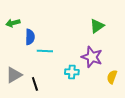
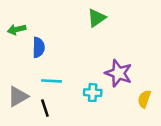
green triangle: (97, 26) -> (97, 18), moved
cyan line: (45, 51) -> (51, 81), moved

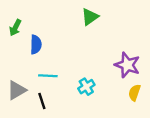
green arrow: (17, 29) -> (15, 28), turned -49
purple star: (118, 73) -> (127, 65), moved
cyan cross: (93, 93) -> (86, 87), turned -35

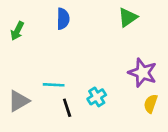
green triangle: (90, 17) -> (128, 17), moved
blue semicircle: (36, 45) -> (63, 19), moved
black line: (42, 101) -> (67, 108), moved

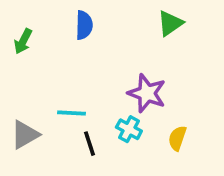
purple star: (143, 73) -> (147, 93), moved
cyan cross: (97, 97) -> (129, 129), turned -30
yellow semicircle: (151, 104) -> (177, 138), moved

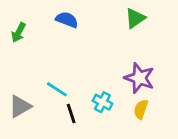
blue semicircle: (84, 25) -> (67, 20), turned -70
purple star: (147, 93) -> (139, 78), moved
cyan line: (72, 113) -> (57, 89), turned 30

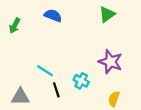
gray triangle: (20, 106) -> (20, 97), moved, turned 30
yellow semicircle: (141, 109) -> (114, 99), moved

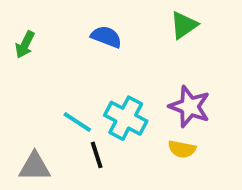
blue semicircle: (53, 15) -> (106, 37), moved
cyan cross: (81, 81) -> (126, 118), moved, size x1.5
yellow semicircle: (114, 99) -> (182, 149), moved, turned -98

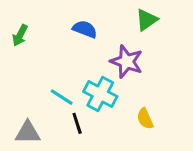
purple star: (190, 107) -> (126, 62), moved
yellow semicircle: (182, 149) -> (145, 119), turned 55

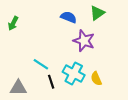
blue semicircle: (85, 29) -> (69, 17), moved
cyan cross: (100, 94) -> (74, 74), moved

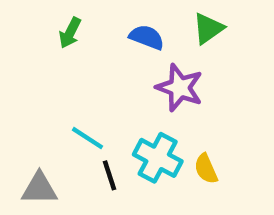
green arrow: (13, 23) -> (70, 33), moved

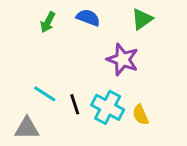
blue semicircle: (147, 37) -> (88, 18), moved
cyan line: (88, 138) -> (45, 94), moved
black line: (109, 175) -> (75, 104), moved

